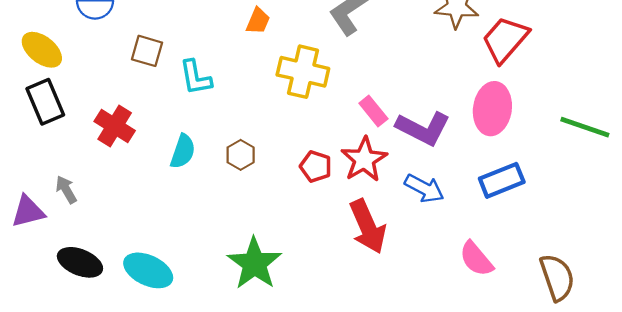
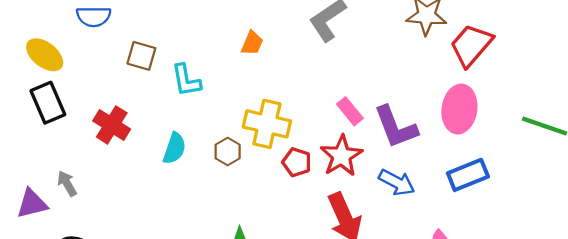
orange trapezoid: (258, 21) -> (252, 43), moved
yellow cross: (303, 72) -> (267, 124), moved
purple L-shape: (423, 128) -> (396, 127), turned 42

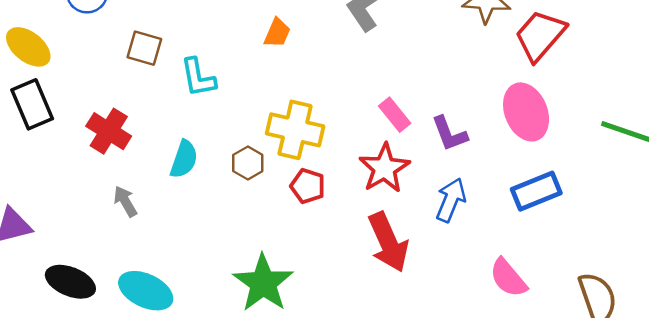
pink ellipse: (459, 109) -> (526, 112), turned -30
purple L-shape: (396, 127) -> (449, 134), size x0.7
red pentagon: (297, 162) -> (308, 186), moved
blue arrow: (397, 182) -> (451, 200), turned -96
gray arrow: (67, 183) -> (125, 201), moved

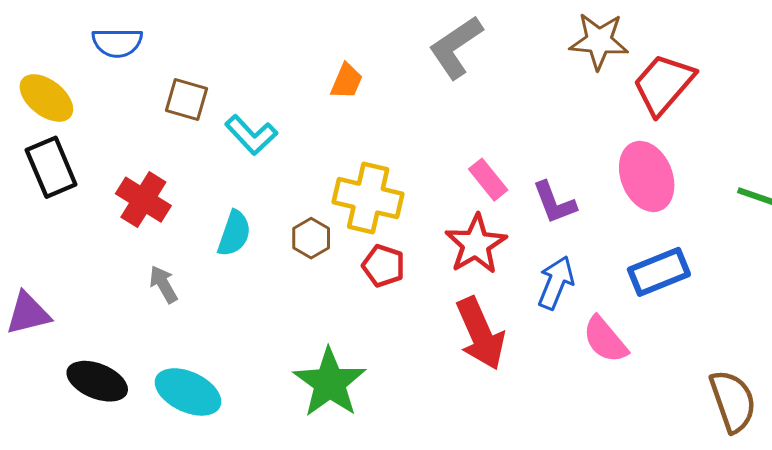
cyan L-shape: (198, 78) -> (251, 135), turned -33
pink semicircle: (508, 278) -> (605, 340), moved

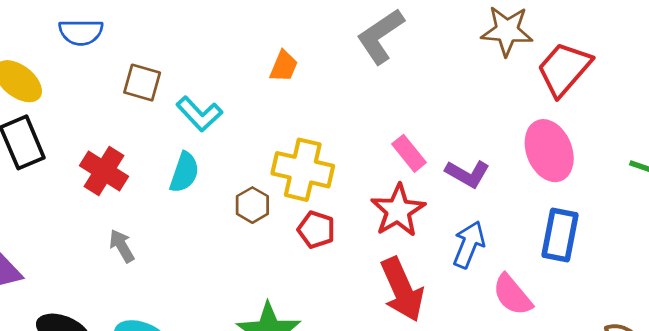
purple L-shape: (554, 203) -> (467, 174), turned -39
cyan semicircle: (234, 233) -> (184, 172), moved
blue rectangle: (659, 272) -> (560, 235), turned -57

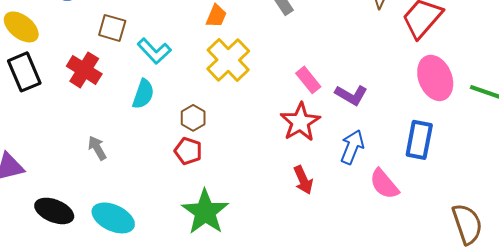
pink ellipse: (549, 151) -> (435, 78), moved
yellow cross: (303, 170) -> (228, 60), moved, turned 33
red cross: (104, 171) -> (84, 70), moved
red pentagon: (316, 230) -> (188, 151), moved
red arrow: (402, 289) -> (303, 180), size x0.6

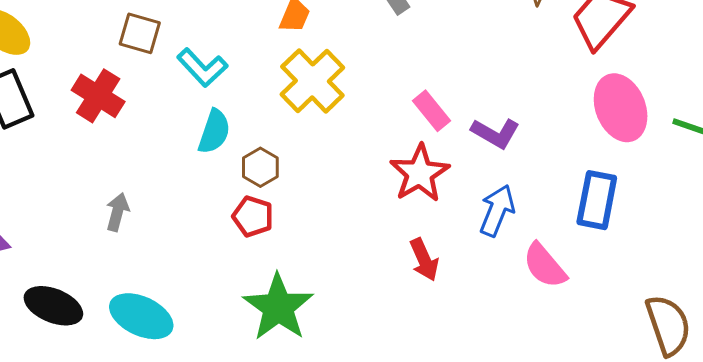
cyan semicircle: (143, 94) -> (214, 132), moved
gray arrow: (97, 148) -> (117, 212), turned 45

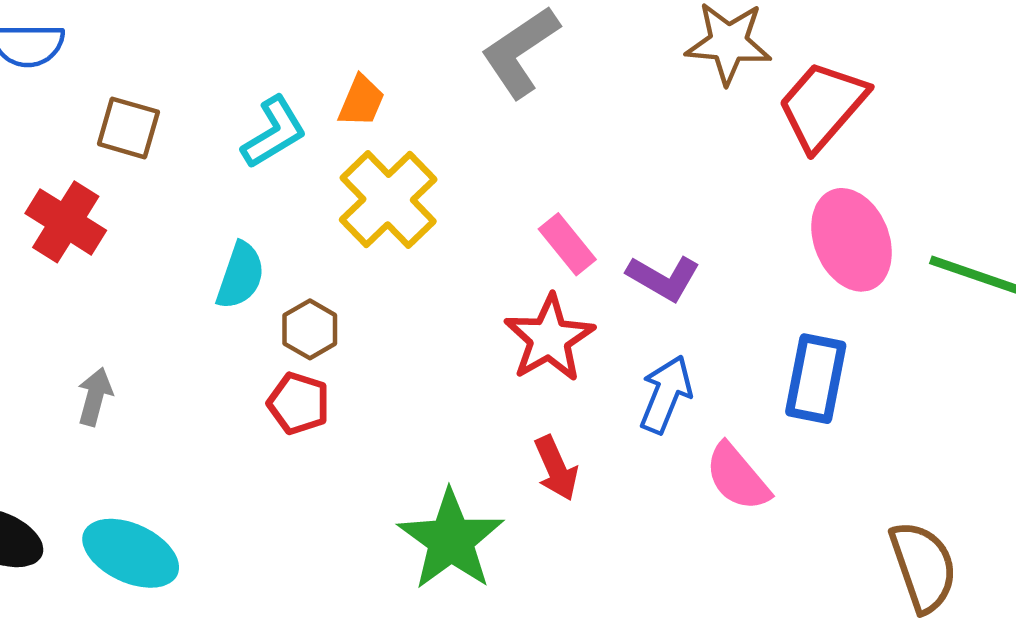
cyan L-shape: (202, 68) -> (274, 132), moved, turned -78
green star: (278, 307) -> (451, 540), moved

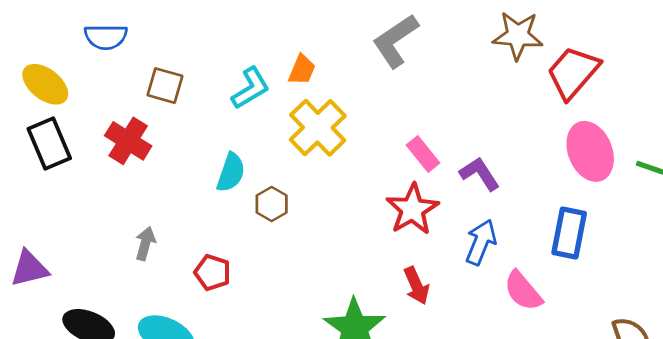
purple L-shape: (663, 278) -> (480, 174), turned -153
red pentagon: (299, 403) -> (212, 272), moved

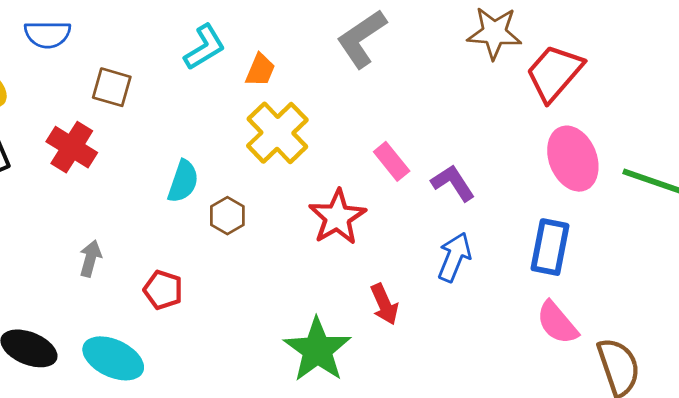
cyan L-shape: (251, 88) -> (205, 47), moved
red star: (412, 209) -> (337, 217), moved
pink semicircle: (523, 291) -> (557, 323), moved

